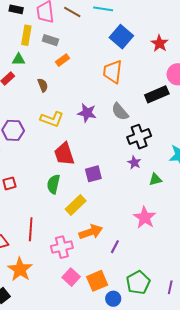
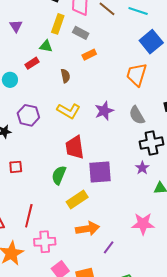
purple star: (87, 113) -> (104, 111), turned 30
purple square: (93, 174) -> (100, 172), size x1.4
pink star: (145, 217) -> (143, 224), turned 30
pink cross: (62, 247) -> (45, 242), moved

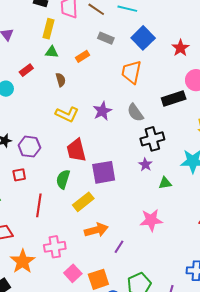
gray rectangle: (81, 33) -> (106, 38), moved
green triangle: (46, 46) -> (52, 52), moved
purple hexagon: (28, 115) -> (29, 147), moved
red line: (29, 216) -> (39, 205), moved

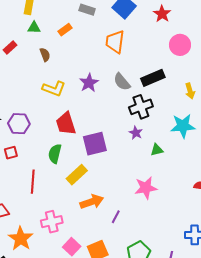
black rectangle: (174, 98) -> (153, 78), moved

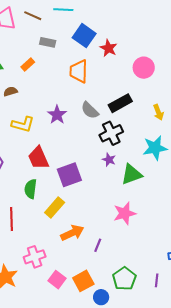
red star: (162, 14) -> (109, 48), moved
brown semicircle: (45, 55) -> (10, 91), turned -80
green triangle: (157, 150) -> (132, 174), size x1.6

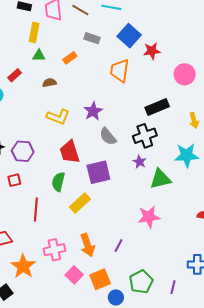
red star: (109, 48) -> (152, 51), turned 30
gray semicircle: (90, 110) -> (108, 136), moved
orange arrow: (72, 233) -> (88, 245), moved, turned 90

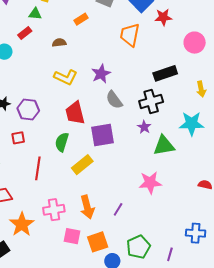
green triangle: (39, 56) -> (35, 14), moved
pink square: (74, 275) -> (72, 236), turned -36

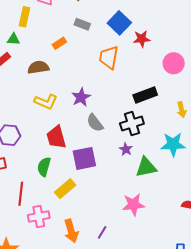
brown semicircle: (59, 43) -> (38, 67), size x1.5
pink cross: (54, 210) -> (39, 217), moved

